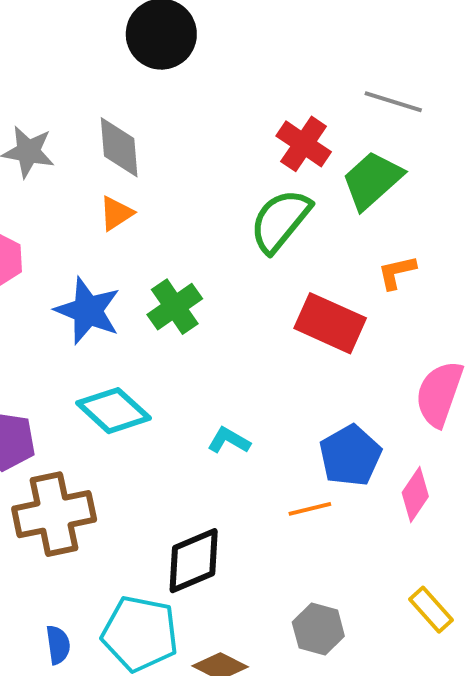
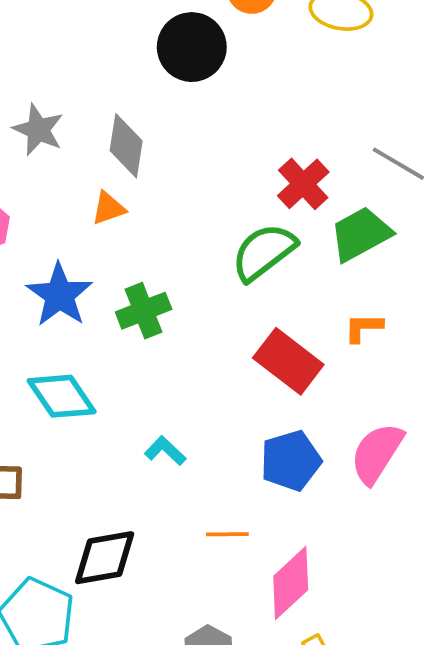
blue pentagon: (350, 456) -> (291, 461), moved
pink diamond: (415, 494) -> (291, 583), moved, size x1.4

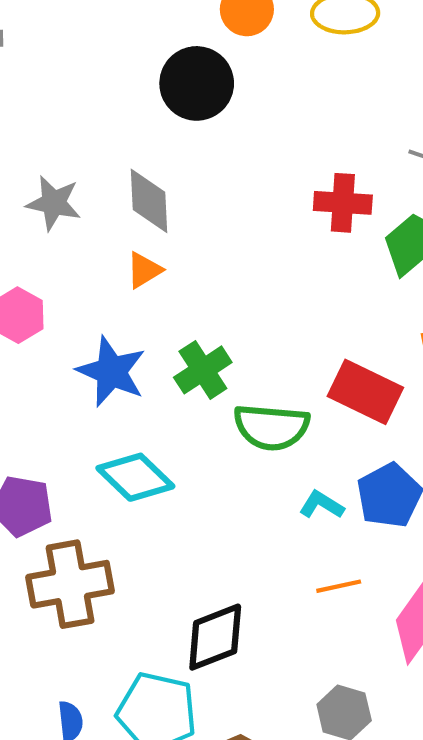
red cross: (303, 184) -> (343, 203), turned -32
green semicircle: (264, 252) -> (271, 427), moved, turned -126
cyan L-shape: (165, 451) -> (322, 505), moved

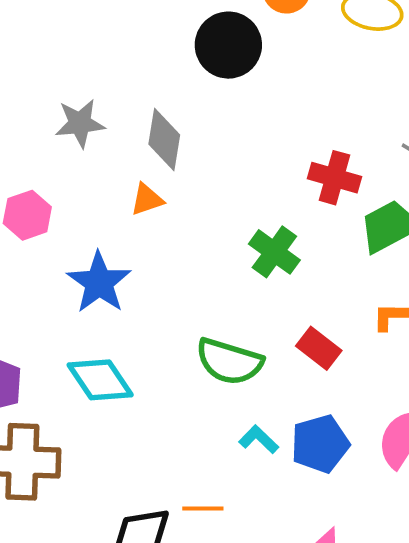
gray star: (54, 203) -> (80, 123), turned -30
green cross: (203, 370) -> (274, 252), moved, turned -33
red rectangle: (365, 392) -> (319, 348), size x0.7
orange line: (339, 586) -> (203, 508), moved

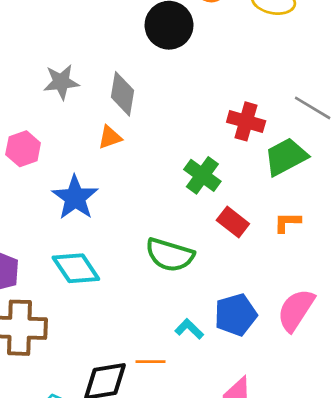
red rectangle: (319, 348) -> (233, 222), moved
cyan L-shape: (259, 439) -> (189, 329), moved

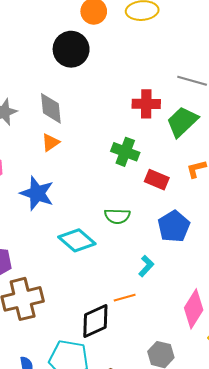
green semicircle: (170, 255) -> (117, 216), size x0.7
cyan diamond: (76, 268) -> (77, 240), moved
blue pentagon: (236, 315) -> (174, 226), moved
cyan L-shape: (189, 329) -> (146, 266), turned 105

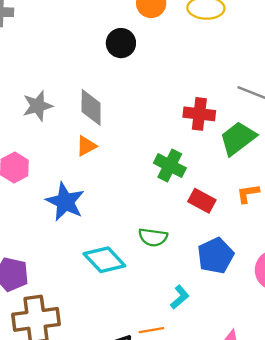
black circle: (71, 49) -> (121, 43), size x0.7

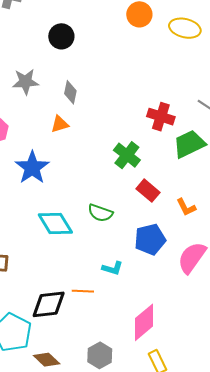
black circle: (121, 43) -> (61, 36), moved
gray diamond: (91, 107) -> (70, 92), size x0.7
orange L-shape: (248, 193) -> (186, 207), moved, turned -120
cyan L-shape: (180, 297) -> (112, 268), turned 45

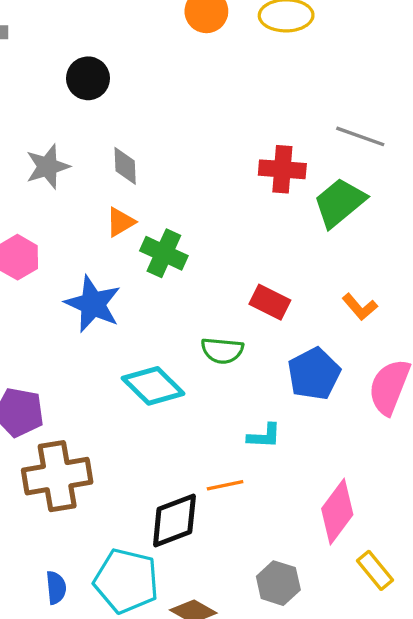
green cross: (127, 155) -> (164, 253), moved
red rectangle: (148, 191) -> (270, 302), moved

